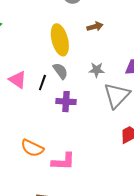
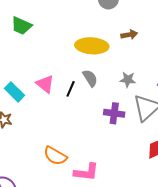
yellow ellipse: (60, 40) -> (92, 46), turned -76
purple cross: (66, 102) -> (114, 113), moved

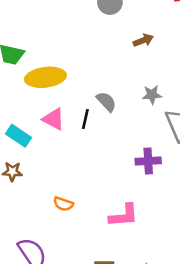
yellow ellipse: (92, 46) -> (45, 77), moved
purple cross: (114, 113) -> (148, 161), moved
orange semicircle: (55, 156) -> (63, 204), moved, size x0.7

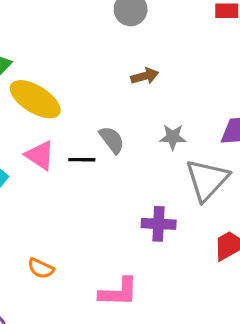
brown arrow: (143, 40) -> (145, 76), moved
yellow ellipse: (45, 77) -> (35, 99), turned 33
black line: (85, 119) -> (82, 160), turned 72

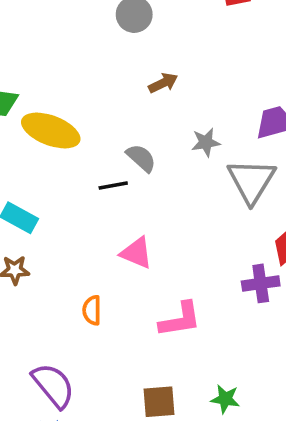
pink triangle: (40, 155) -> (137, 253), moved
purple cross: (159, 224) -> (261, 283), moved
orange semicircle: (41, 268) -> (92, 310), turned 76

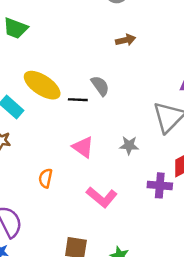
yellow ellipse: (51, 130) -> (42, 85), moved
gray star: (206, 142) -> (129, 145), moved
pink L-shape: (180, 320) -> (102, 197), turned 36

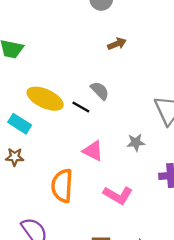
black line: (78, 100) -> (81, 107), turned 36
orange semicircle: (46, 178) -> (62, 186), size x1.8

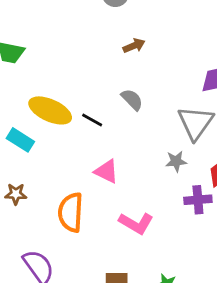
gray semicircle: (100, 91) -> (132, 100), moved
gray star: (136, 142) -> (176, 161), moved
brown star: (15, 157) -> (16, 194), moved

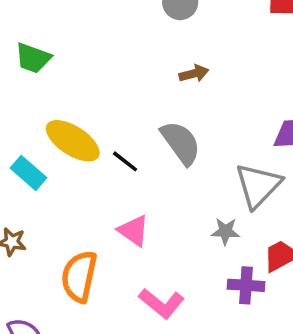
gray semicircle: (132, 100) -> (181, 143), size x1.5

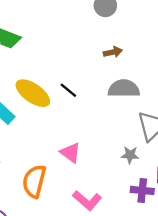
gray semicircle: (181, 143) -> (124, 89), moved, turned -56
black line: (125, 161) -> (68, 90), moved

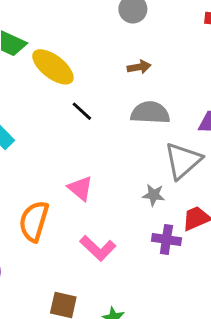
yellow ellipse: (33, 93) -> (53, 67), moved

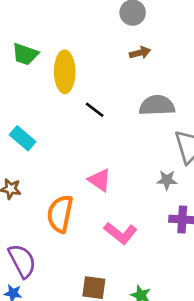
yellow ellipse: (53, 67) -> (65, 72), turned 57
brown arrow: (139, 67) -> (140, 53), moved

